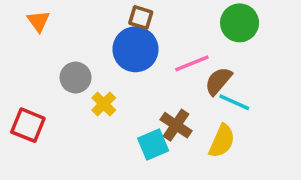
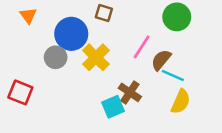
blue circle: (135, 49) -> (71, 34), moved
pink line: (192, 63) -> (142, 47), turned -35
yellow cross: (104, 104) -> (96, 57), moved, size x1.5
yellow semicircle: (222, 141) -> (181, 102), moved

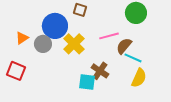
orange triangle: (28, 16) -> (22, 38), moved, turned 32
pink line: (142, 47) -> (109, 36), turned 42
cyan square: (113, 107) -> (87, 82), turned 30

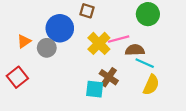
yellow cross: (74, 44) -> (99, 43), moved
brown semicircle: (124, 46) -> (135, 50), turned 48
red square: (16, 71) -> (17, 77), turned 30

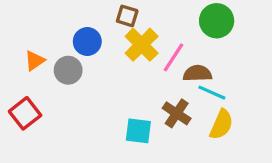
blue circle: (60, 28) -> (87, 41), size x0.7
pink line: (119, 39) -> (173, 57), turned -42
yellow cross: (99, 43) -> (142, 45), moved
brown cross: (109, 77) -> (177, 113), moved

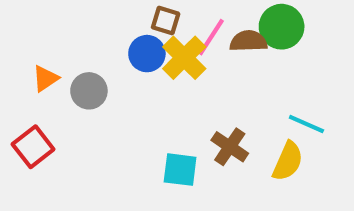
blue circle: (87, 41) -> (147, 54), moved
pink line: (173, 57) -> (211, 37), moved
brown semicircle: (197, 73) -> (248, 41), moved
cyan line: (212, 93) -> (306, 124), moved

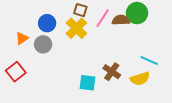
blue circle: (147, 54) -> (47, 23), moved
yellow cross: (184, 58) -> (76, 28), moved
yellow semicircle: (288, 161) -> (140, 79), turned 48

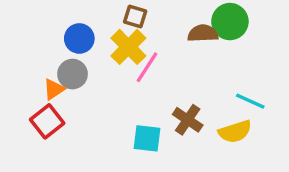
pink line: (103, 18) -> (147, 67), moved
orange triangle: (22, 38) -> (54, 89), moved
red square: (16, 72) -> (47, 121), moved

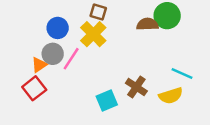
pink line: (147, 67) -> (71, 59), moved
cyan square: (147, 138) -> (107, 101), turned -30

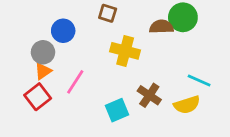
yellow cross: (93, 34) -> (125, 51), moved, turned -30
gray circle: (53, 54) -> (43, 52), moved
pink line: (71, 59) -> (75, 82), moved

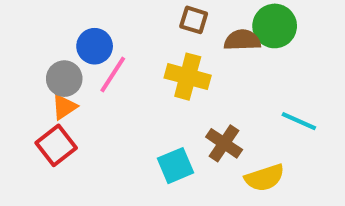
brown square: (108, 13) -> (194, 20), moved
pink line: (75, 82) -> (113, 75), moved
yellow semicircle: (187, 105) -> (265, 178), moved

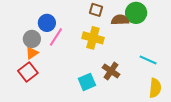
yellow semicircle: (265, 178) -> (155, 88), moved, turned -66

